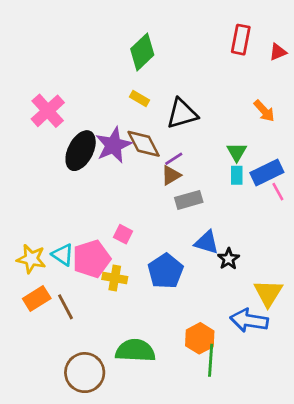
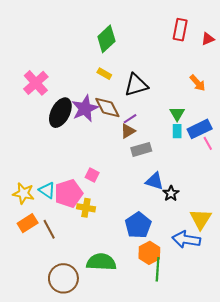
blue pentagon: (165, 271) -> (138, 225), moved

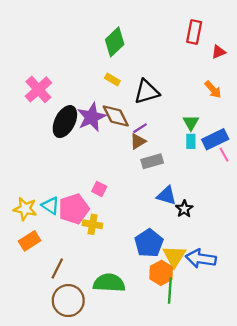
red triangle: (208, 39) -> (219, 52), moved
yellow triangle: (201, 219) -> (174, 256), moved
brown line: (49, 229) -> (57, 268), moved, turned 54

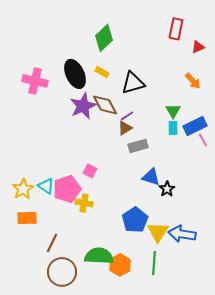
pink cross: (38, 89) -> (35, 81), turned -35
black ellipse: (65, 122) -> (75, 74), moved, turned -52
yellow star: (25, 209) -> (23, 189), turned 30
orange rectangle: (30, 241) -> (27, 218), turned 30
orange hexagon: (161, 273) -> (120, 265), moved

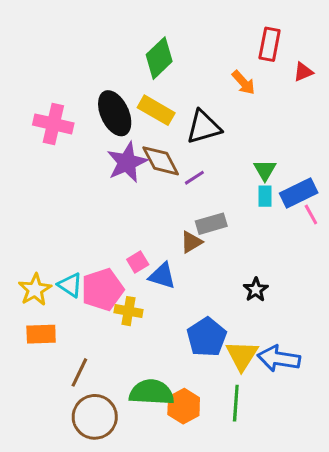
yellow rectangle: (102, 72) -> (156, 110), size x1.6
orange arrow: (193, 81) -> (243, 83), moved
brown triangle: (125, 128) -> (191, 242), moved
pink square: (90, 171) -> (138, 262), turned 32
blue triangle: (151, 177) -> (162, 276), moved

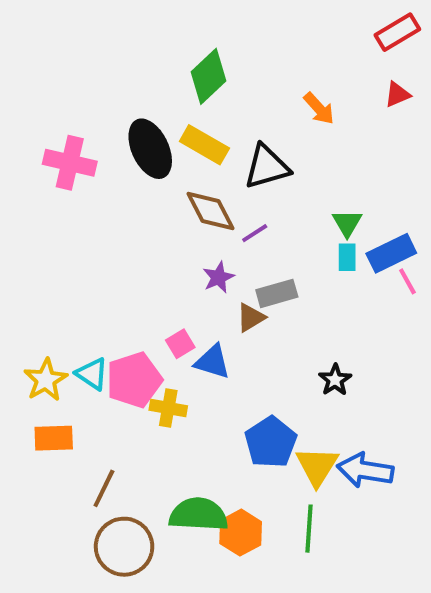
red rectangle: (270, 44) -> (397, 32), moved, turned 48
purple star: (127, 162) -> (219, 277), moved, size x0.6

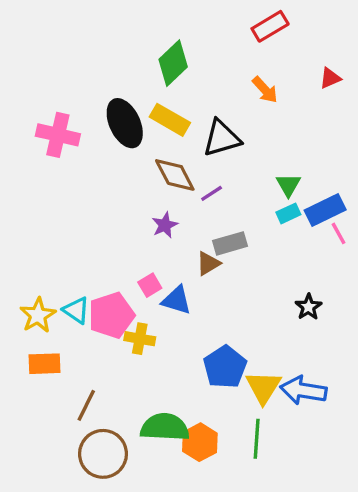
red rectangle: (397, 32) -> (270, 26), moved
cyan rectangle: (347, 257) -> (288, 213), turned 65
purple star: (219, 277) -> (165, 225), moved
black star: (335, 380) -> (308, 307), moved

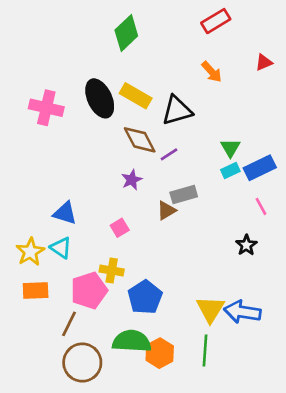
green diamond: (173, 63) -> (126, 33), moved
pink line: (338, 233) -> (261, 206), moved
blue triangle: (176, 300) -> (65, 213), moved
pink pentagon: (111, 315) -> (89, 290), moved
blue pentagon: (225, 367) -> (145, 297), moved

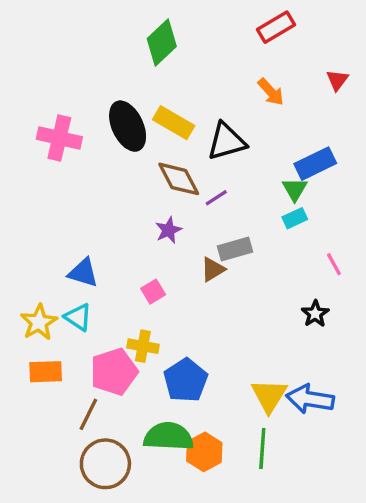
red triangle: (264, 62) -> (337, 80), turned -30
blue rectangle: (260, 168) -> (315, 164), moved

